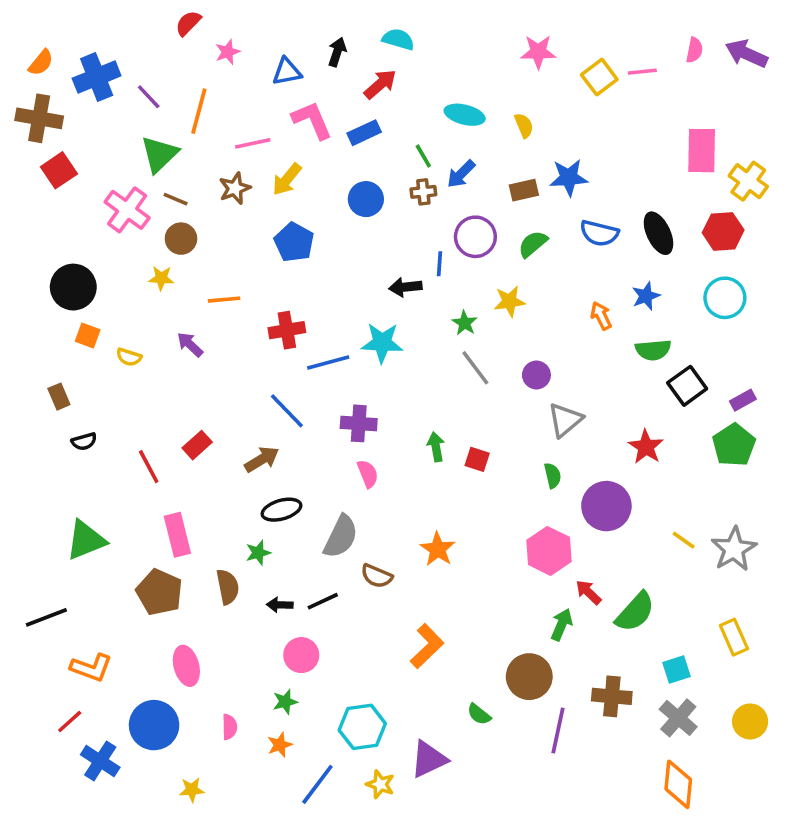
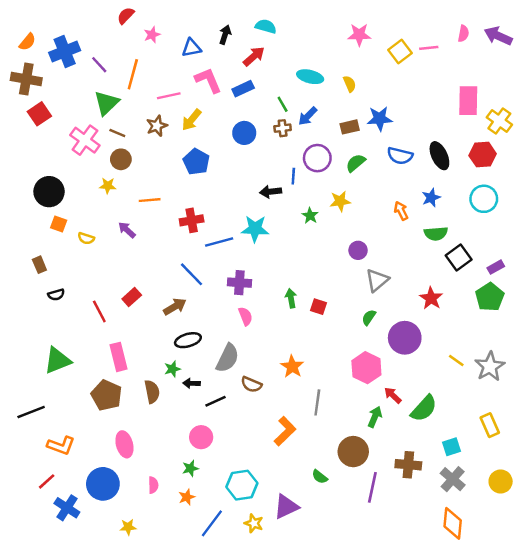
gray line: (475, 368) -> (317, 402), moved, turned 45
green semicircle: (553, 476) -> (369, 317), turned -133
black arrow: (280, 605) -> (192, 383), moved

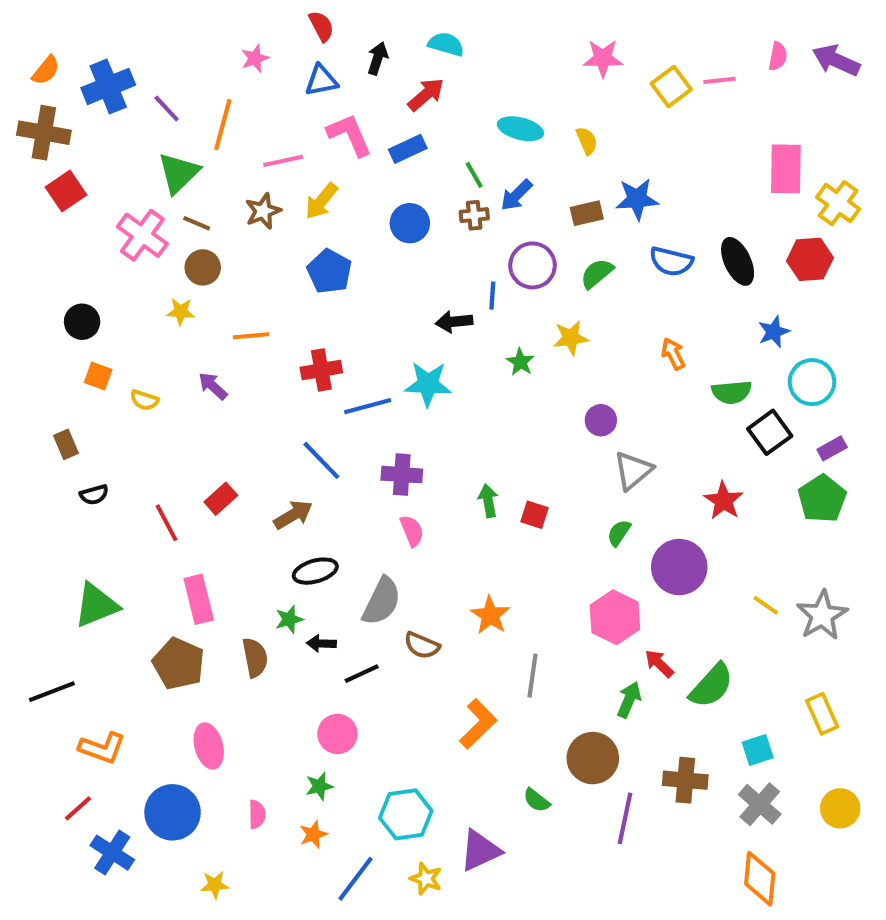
red semicircle: (126, 16) -> (321, 26), moved, turned 108
black circle: (49, 192) -> (82, 322), size x0.7
blue star: (431, 198) -> (774, 332), moved
cyan circle: (484, 199) -> (812, 382), moved

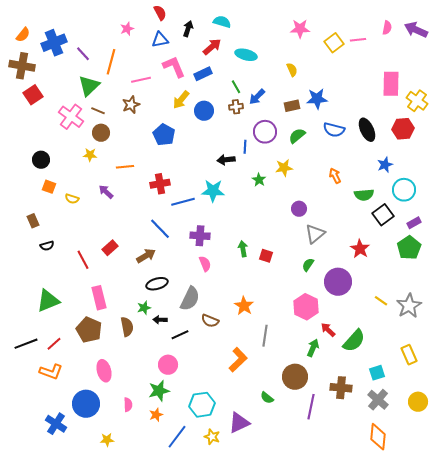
cyan ellipse: (520, 129) -> (246, 55), moved
yellow arrow: (321, 201) -> (181, 100), moved
green star: (319, 786) -> (159, 391), size x1.5
red line: (78, 808) -> (54, 344), moved

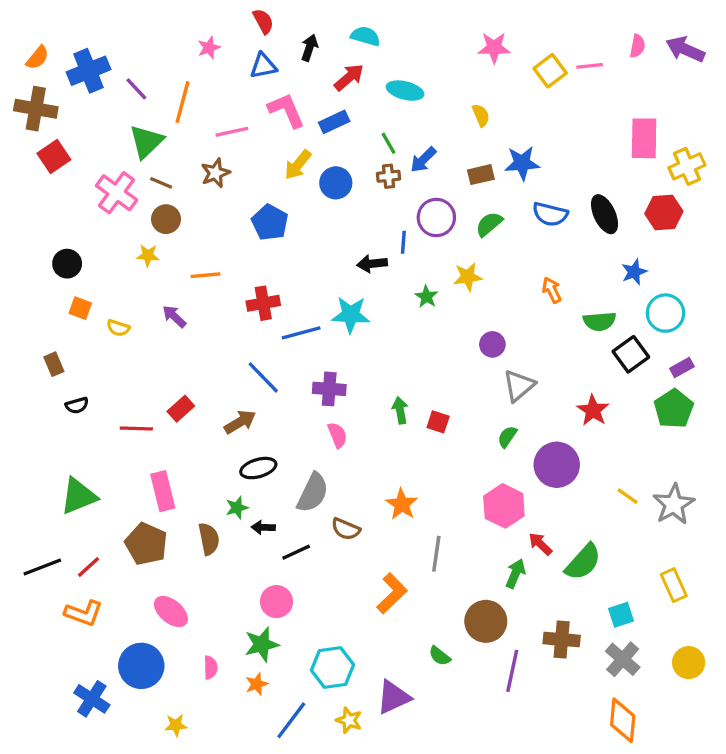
yellow cross: (417, 101) -> (687, 166), turned 30
red line: (83, 260) -> (136, 428), turned -60
pink ellipse: (104, 371) -> (171, 611), turned -35

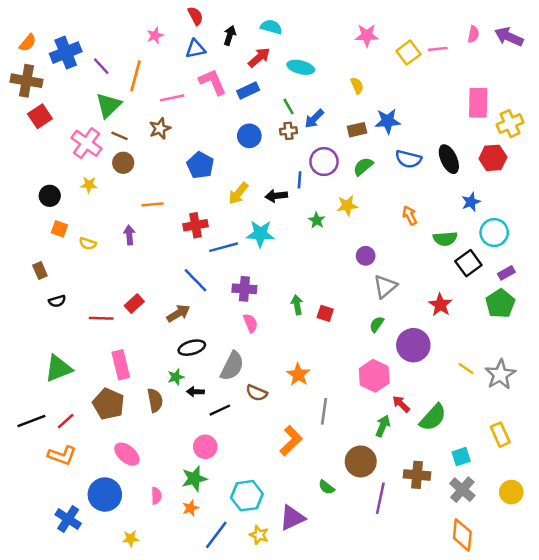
yellow arrow: (298, 165) -> (238, 193), moved
yellow star: (148, 255) -> (89, 185), moved
purple arrow: (174, 316) -> (129, 235), turned 42

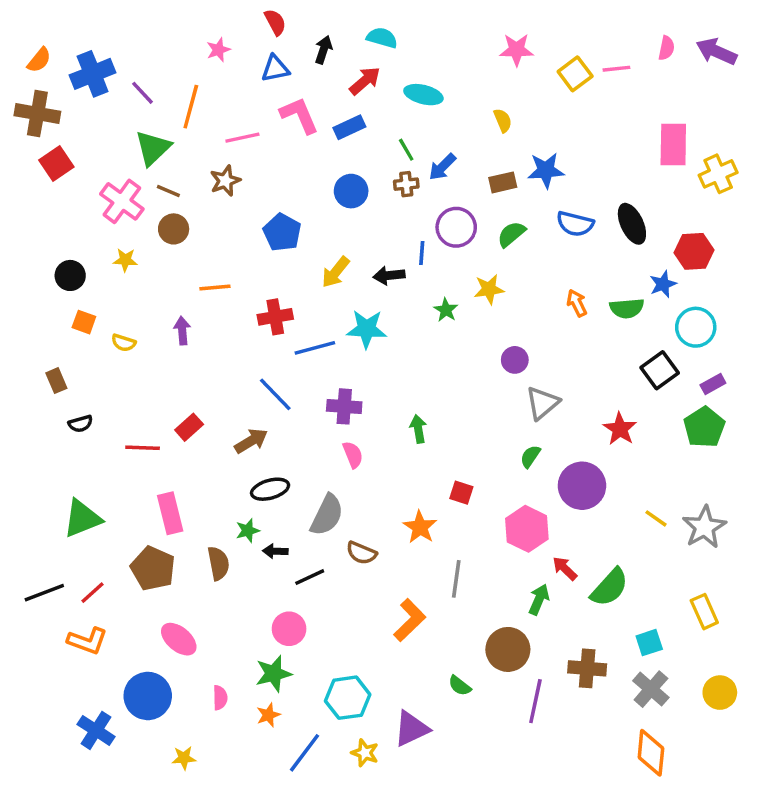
red hexagon: (493, 158) -> (694, 251), moved
green semicircle: (445, 239) -> (627, 308), moved
red square: (325, 313) -> (461, 493), moved

